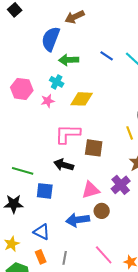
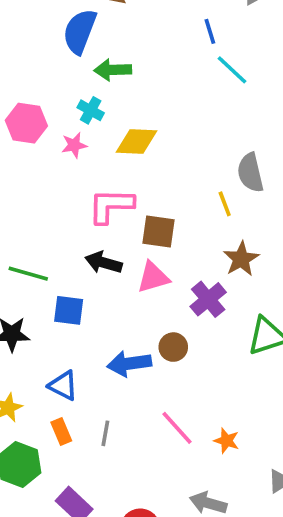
blue line: (107, 56) -> (210, 31), moved, turned 40
pink triangle: (91, 190) -> (153, 277), moved

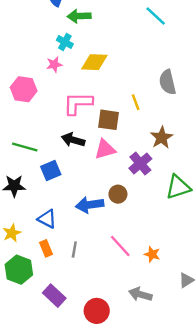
pink hexagon: (26, 123) -> (24, 89), moved
yellow line: (225, 204) -> (136, 102), moved
blue square: (69, 310) -> (51, 171), turned -30

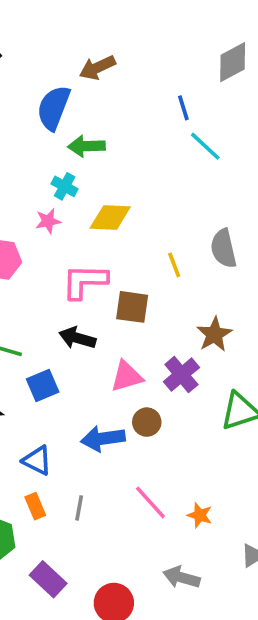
yellow line: (136, 102) -> (174, 265), moved
pink triangle: (105, 149) -> (127, 376), moved

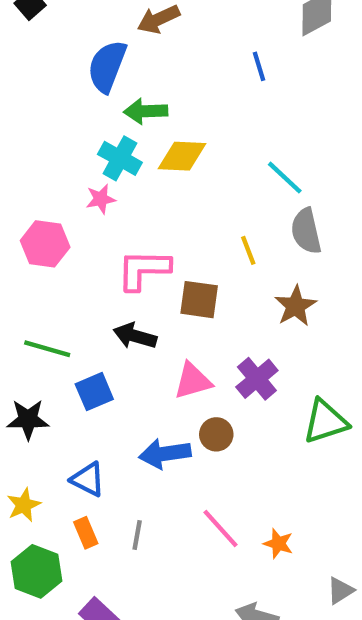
cyan line: (205, 146) -> (285, 178), moved
cyan cross: (65, 186) -> (120, 158), size x1.4
yellow diamond: (110, 217) -> (182, 156), moved
brown star: (214, 334) -> (295, 306), moved

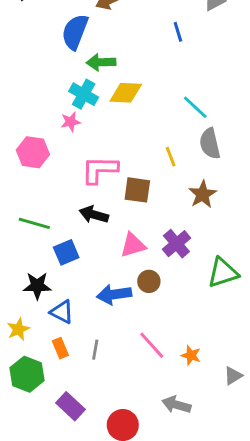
black star: (28, 419) -> (37, 286), moved
gray triangle: (340, 591) -> (233, 376), moved

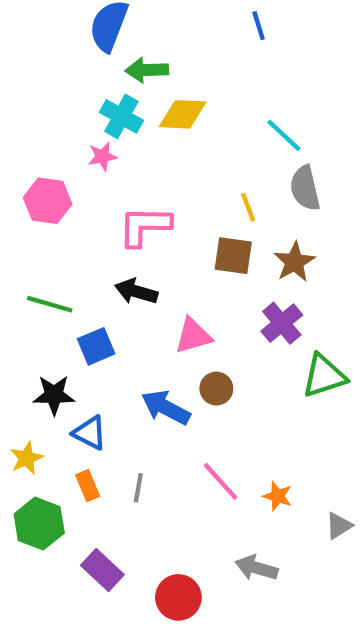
brown square: (137, 190) -> (233, 256), moved
purple cross: (176, 244) -> (282, 323), moved
blue arrow: (114, 294) -> (166, 408), turned 36

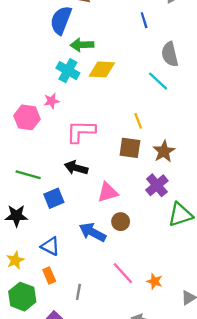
pink star: (102, 156) -> (52, 101), moved
gray semicircle: (305, 188) -> (170, 54), moved
black star: (54, 395) -> (16, 216), moved
gray line: (138, 488) -> (78, 292), moved

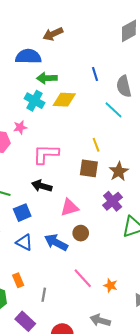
blue semicircle: (61, 20) -> (28, 57), turned 70
blue line: (144, 20) -> (95, 74), moved
blue triangle: (50, 246) -> (24, 242), moved

